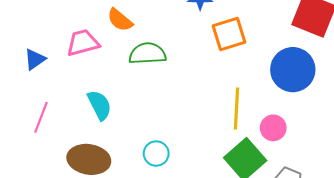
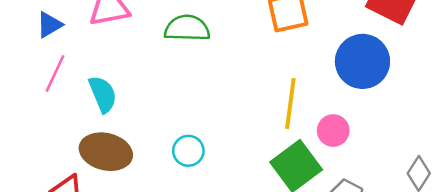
cyan semicircle: (100, 105) -> (103, 94), moved
pink line: (41, 117) -> (55, 73), moved

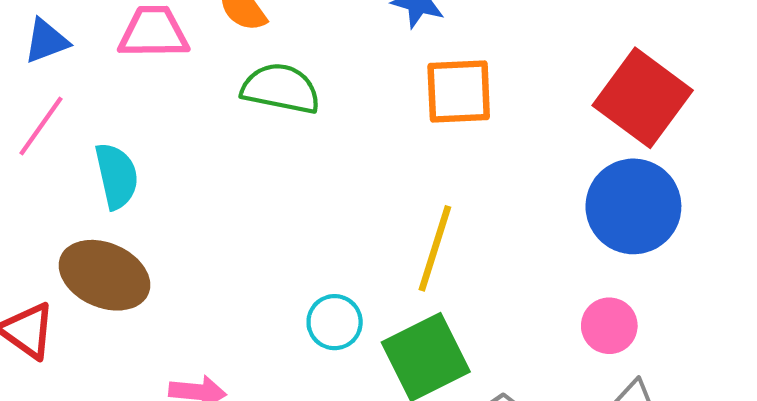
blue circle: (362, 61) -> (633, 206), moved
pink circle: (333, 131) -> (609, 326), moved
cyan circle: (188, 151) -> (335, 322), moved

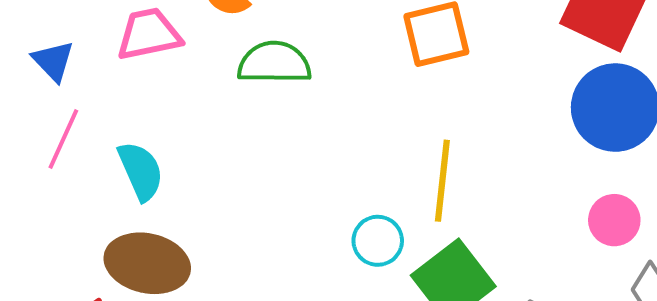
blue triangle: (46, 41) -> (53, 61), turned -42
cyan circle: (335, 322) -> (378, 241), moved

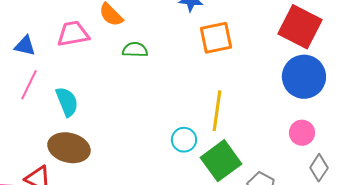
blue triangle: (53, 61) -> (25, 46), turned -35
green semicircle: (274, 63) -> (135, 50), size x0.7

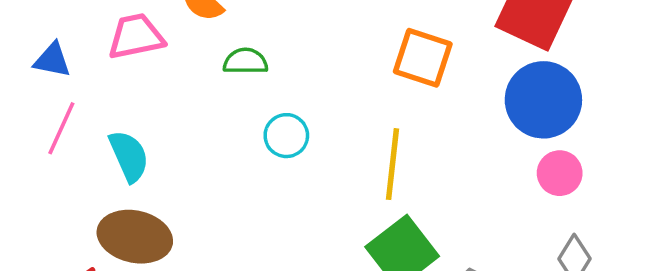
orange square: (216, 38) -> (423, 58), moved, turned 32
pink circle: (302, 133) -> (560, 173), moved
cyan circle: (184, 140) -> (286, 136), moved

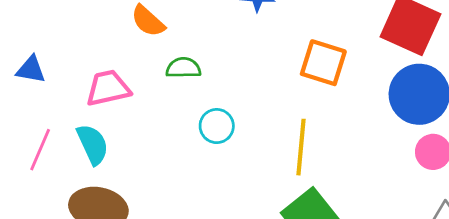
pink trapezoid: (136, 36) -> (108, 88), moved
pink line: (61, 128) -> (40, 150), moved

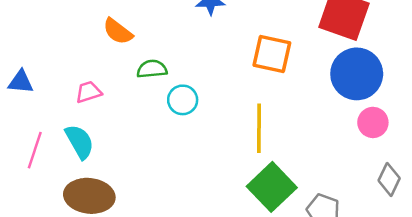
pink trapezoid: (108, 88) -> (89, 92), size x0.7
cyan circle: (217, 126) -> (183, 100), moved

